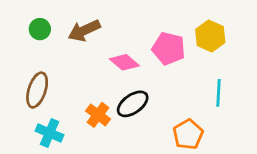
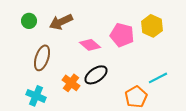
brown ellipse: (37, 90) -> (42, 58), moved
cyan line: (219, 93) -> (158, 78), moved, turned 60

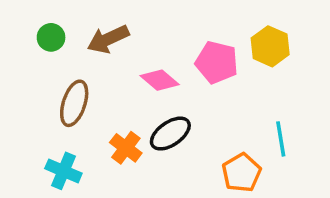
cyan line: (158, 78) -> (281, 139), turned -72

